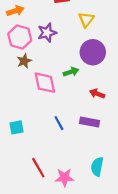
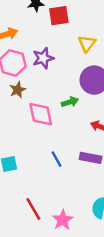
pink star: (64, 178) -> (63, 220), turned -30

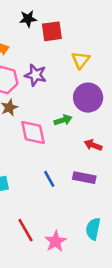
purple star: (43, 58) -> (36, 75), turned 30

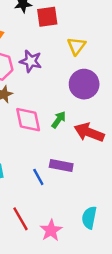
green arrow: (63, 120) -> (59, 120), moved, turned -36
red arrow: (93, 145) -> (89, 132), size x1.6
purple rectangle: (84, 178) -> (61, 165), moved
blue line: (49, 179) -> (38, 177), moved

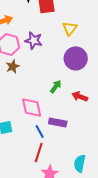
pink diamond: (28, 120) -> (32, 107), moved
red arrow: (89, 132) -> (80, 96), size x0.7
red line: (21, 219) -> (39, 152), moved, turned 48

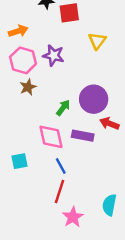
purple circle: (76, 58) -> (94, 99), moved
green arrow: (56, 86) -> (63, 108), moved
purple rectangle: (58, 122) -> (83, 136), moved

